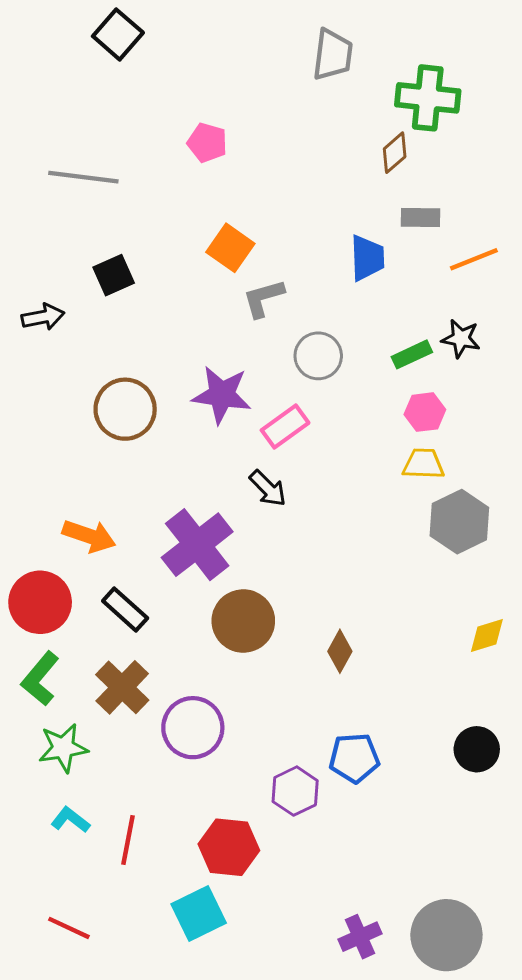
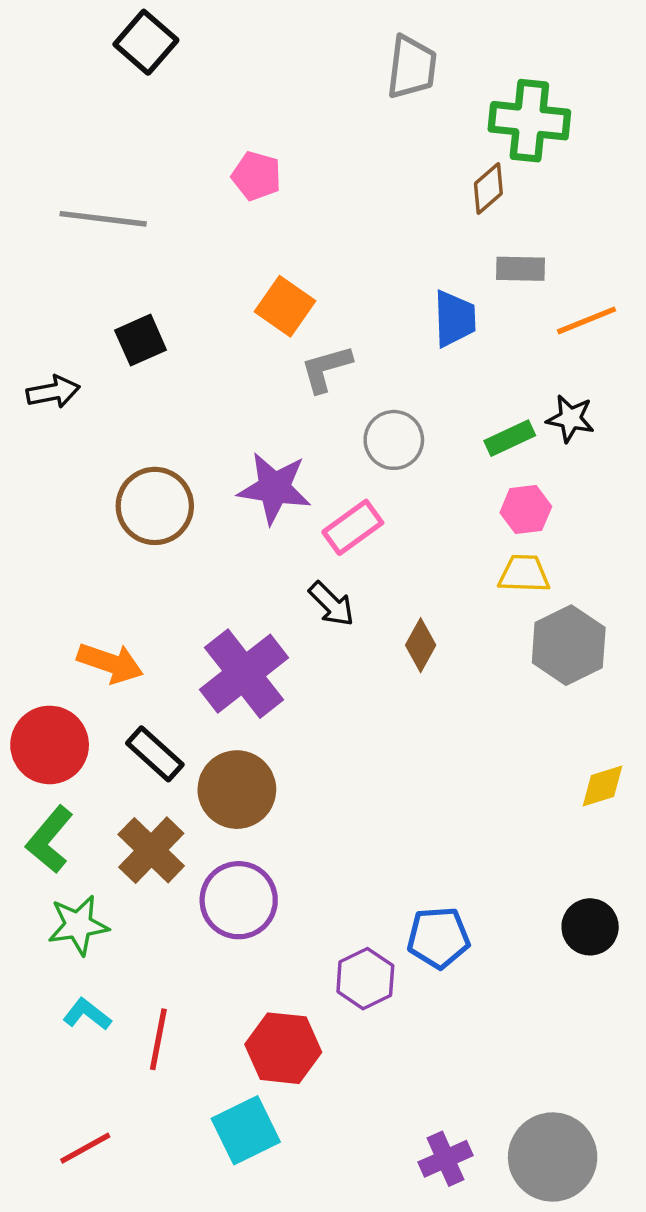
brown circle: (243, 621) -> (237, 790), moved
brown diamond: (340, 651) -> (421, 645), moved
red line: (69, 928) -> (85, 1148), turned -54

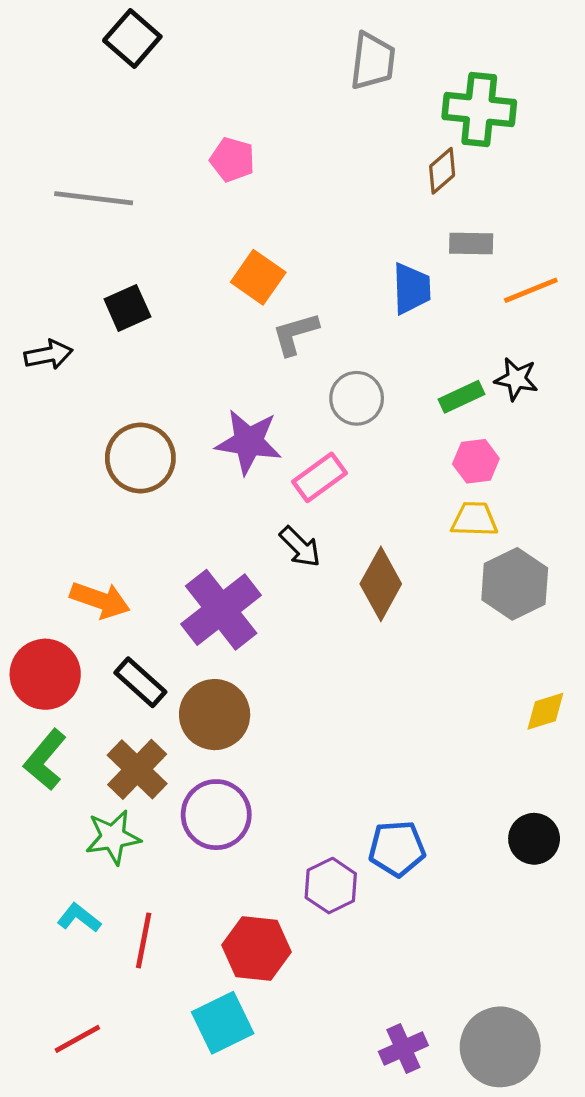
brown diamond: (421, 645) -> (381, 584), size x1.5
green star: (78, 925) -> (113, 837), moved

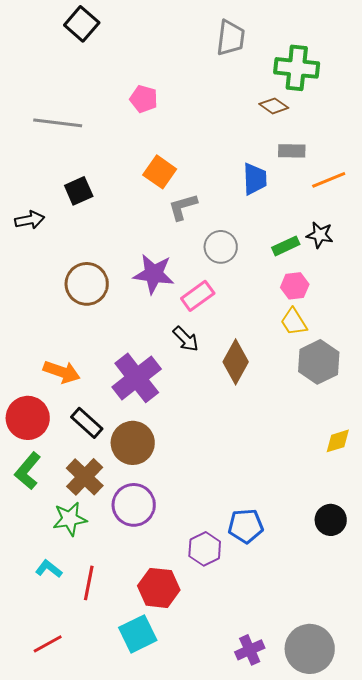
brown diamond: (442, 171) -> (274, 106), turned 76
yellow trapezoid: (474, 519) -> (294, 322), turned -124

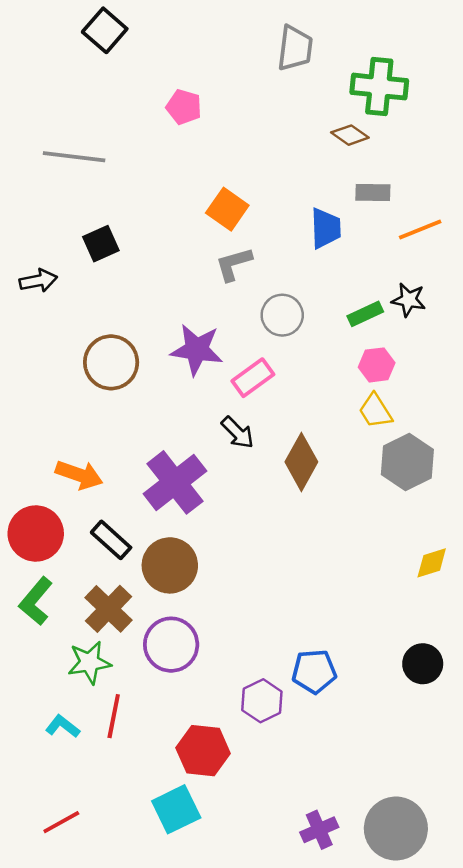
pink pentagon: (144, 99) -> (184, 107), moved
orange square: (160, 172) -> (227, 209), moved
red line: (89, 583) -> (114, 716), moved

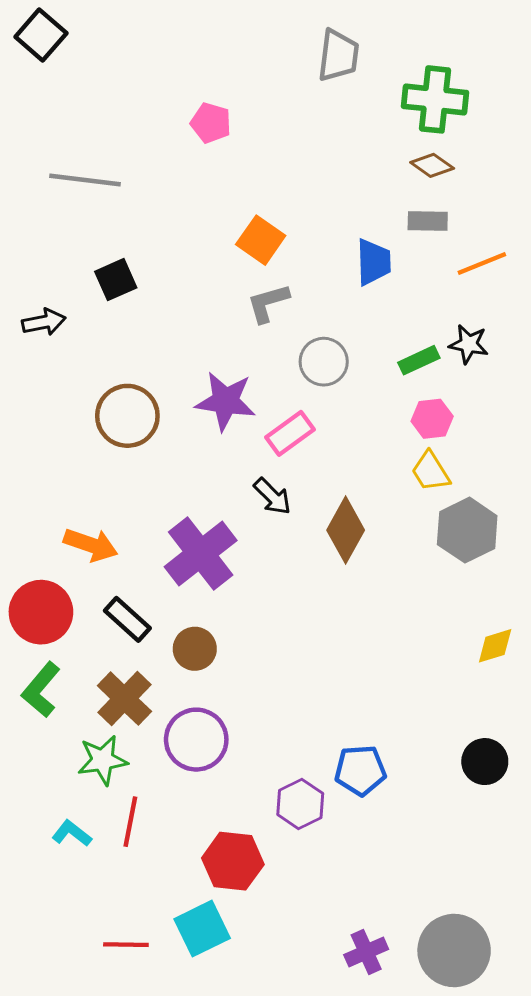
black square: (105, 30) -> (41, 35), moved
brown diamond: (350, 135) -> (432, 165), moved
brown circle: (170, 565) -> (195, 649), size x0.7
red line: (61, 822) -> (126, 945), moved, turned 30

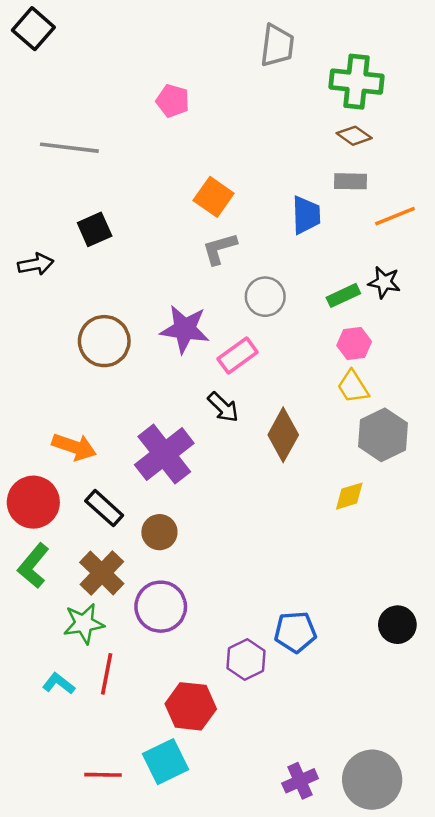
yellow diamond: (495, 646) -> (349, 496), moved

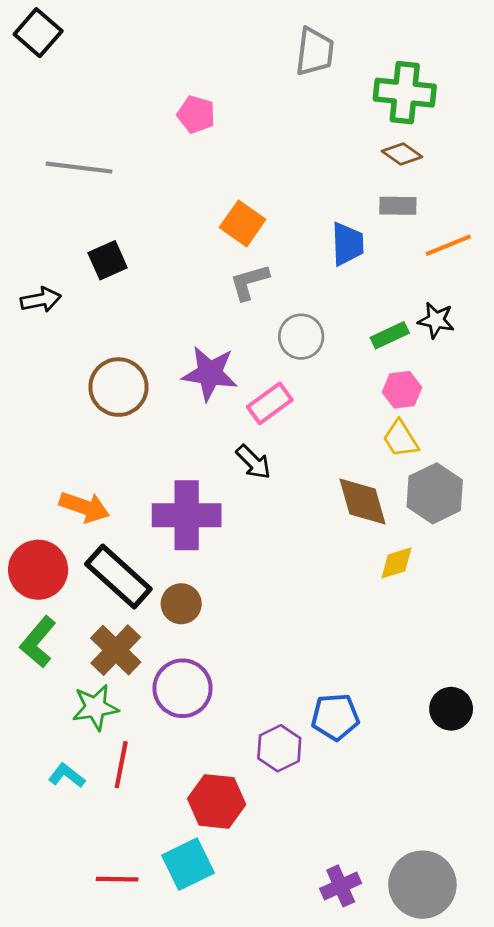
brown diamond: (283, 435) -> (362, 502), moved, turned -45
purple cross: (164, 454) -> (187, 515), turned 38
black rectangle: (104, 508) -> (118, 577), size x1.5

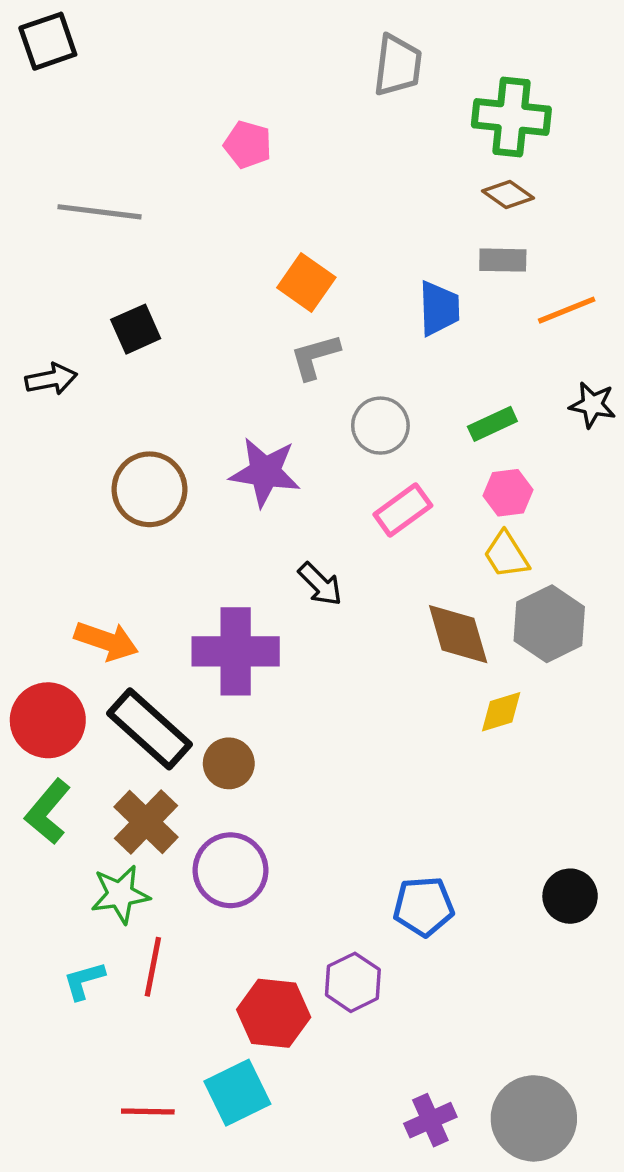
black square: (38, 33) -> (48, 41), turned 30
black star: (436, 320) -> (592, 405), moved
pink rectangle: (270, 403) -> (403, 510), moved
purple hexagon: (279, 748) -> (353, 982), moved
cyan L-shape: (67, 776) -> (84, 981), turned -54

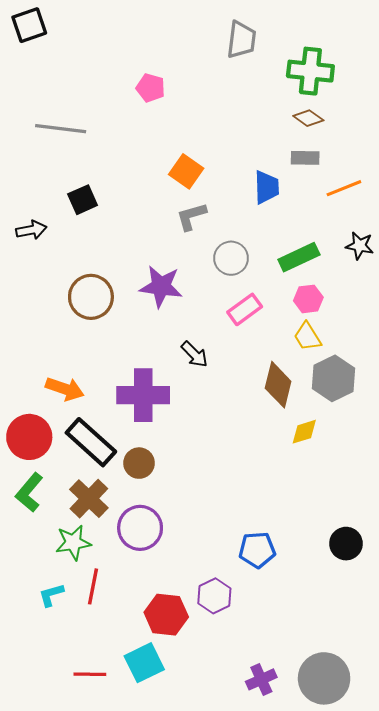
green rectangle: (492, 424) -> (299, 257), size x1.4
brown diamond: (458, 634) -> (278, 385), turned 30

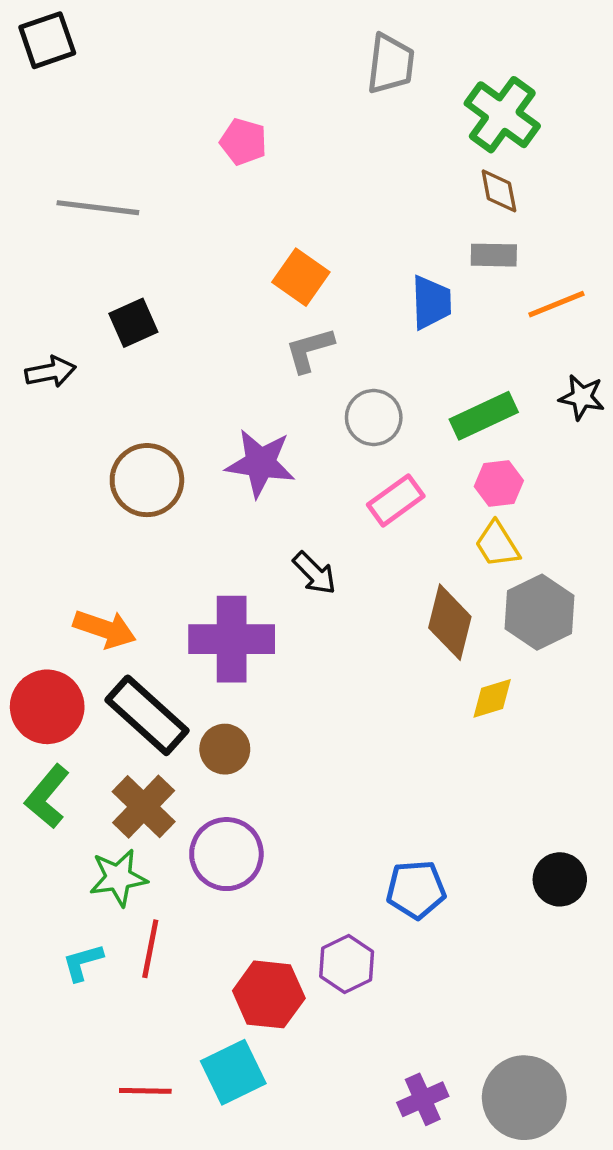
green cross: (310, 71) -> (502, 115), turned 30
brown diamond: (308, 118) -> (499, 191), turned 44

